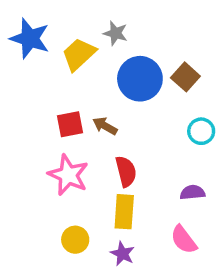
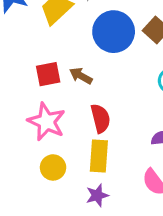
yellow circle: (75, 240) -> (53, 167), moved
purple star: (122, 254) -> (97, 195), turned 30

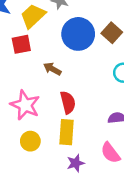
red square: (48, 74) -> (21, 44), moved
purple star: (97, 195) -> (76, 163), moved

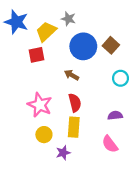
brown arrow: (52, 69) -> (72, 75), moved
purple star: (76, 163) -> (63, 153), moved

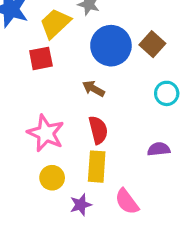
pink semicircle: (110, 144) -> (127, 202), moved

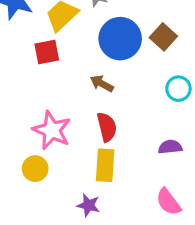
yellow circle: (52, 178) -> (35, 169), moved
pink semicircle: (127, 202) -> (168, 202), moved
purple star: (81, 205) -> (88, 205), turned 30

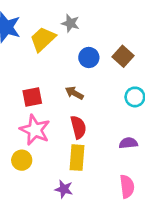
blue circle: (120, 39) -> (89, 57), size x0.6
red square: (47, 52) -> (32, 97), moved
pink semicircle: (168, 202) -> (127, 186), turned -150

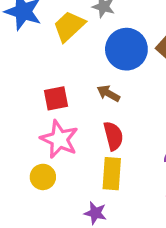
blue circle: (89, 57) -> (126, 49), size x1.6

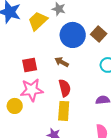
pink star: (59, 139) -> (32, 90), turned -30
yellow circle: (43, 177) -> (15, 106), moved

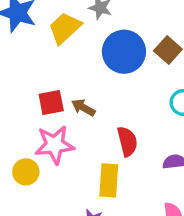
brown arrow: (62, 62) -> (83, 108), moved
red semicircle: (65, 88) -> (127, 141), moved

